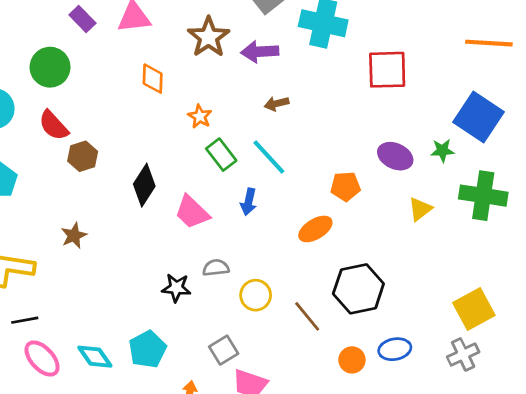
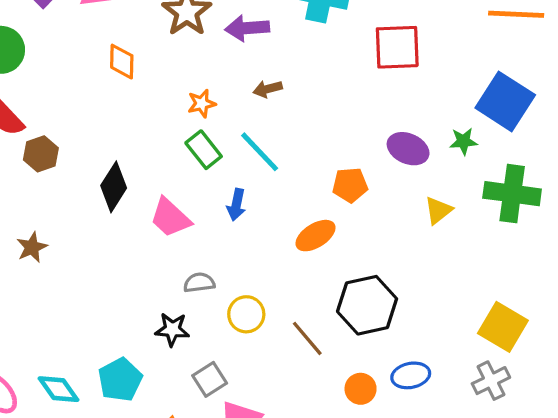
orange star: (200, 116) -> (202, 103), moved, turned 30
black star: (176, 288) -> (172, 329), moved
yellow square: (474, 309) -> (503, 327), turned -30

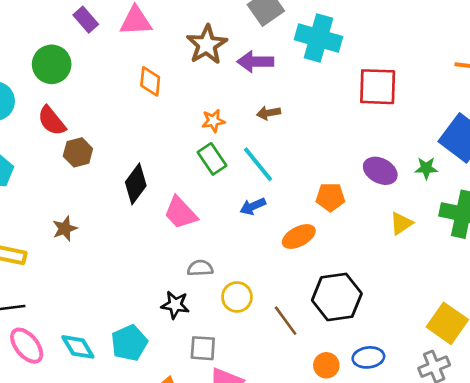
blue arrow: (236, 205) -> (253, 206), moved, turned 50
gray square: (210, 379) -> (203, 348), turned 32

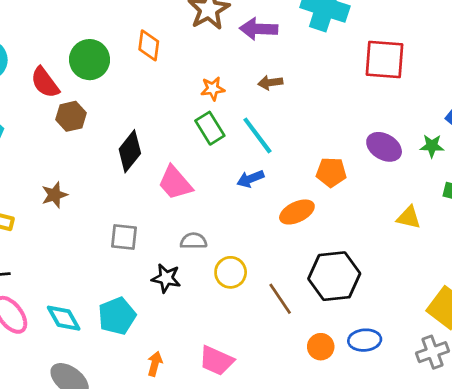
green circle: (52, 64) -> (89, 60), moved
yellow triangle: (401, 223) -> (409, 217), moved, turned 45
gray square: (203, 348) -> (124, 237), moved

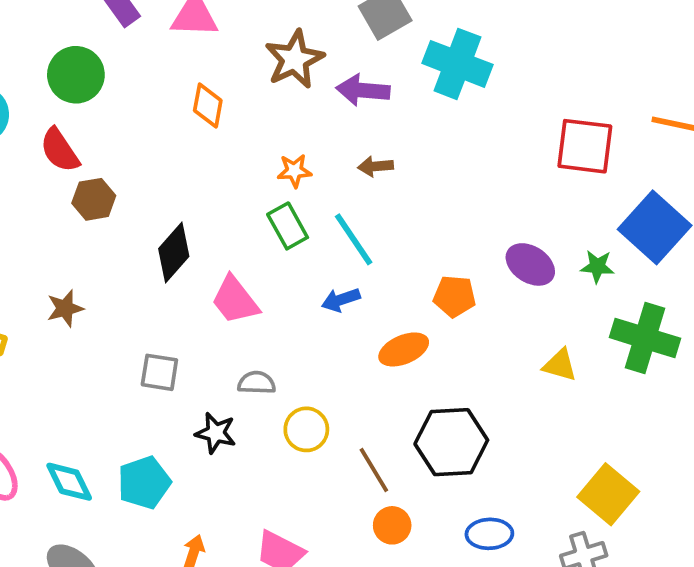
red square: (384, 59) -> (585, 146), moved
green circle: (89, 60) -> (76, 75), moved
orange circle: (321, 347) -> (392, 525), moved

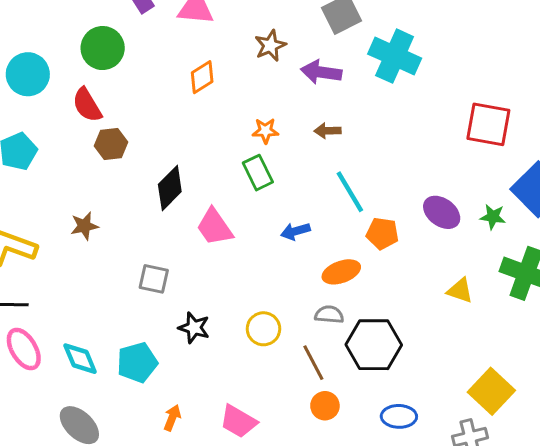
brown star: (294, 59) -> (270, 46), size x0.7
orange diamond: (208, 106) -> (202, 77), turned 44
cyan line: (354, 239) -> (350, 192), moved
gray semicircle: (257, 383) -> (329, 315), moved

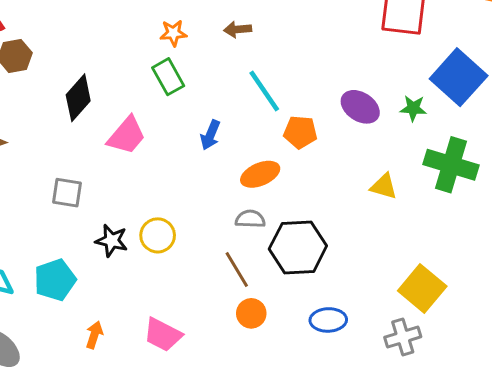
pink trapezoid: (215, 227) -> (127, 135), turned -102
blue arrow: (295, 231) -> (210, 135), turned -48
yellow circle: (264, 329) -> (158, 235), moved

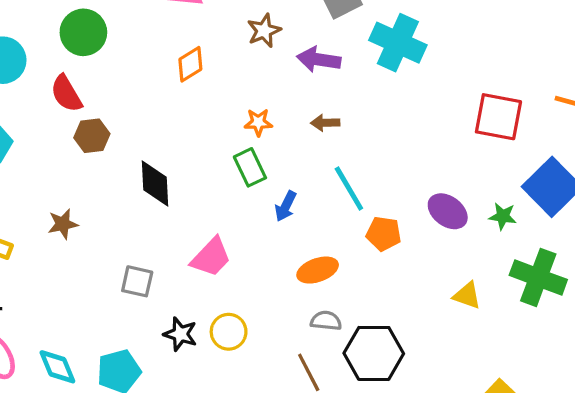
black diamond: (78, 98) -> (155, 183), turned -48
pink trapezoid: (127, 135) -> (211, 257), moved
blue arrow: (210, 135) -> (286, 206), moved
orange ellipse: (260, 174) -> (318, 270), moved

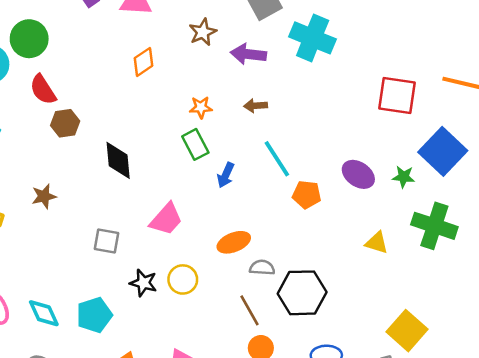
green circle: (83, 32) -> (29, 39), moved
orange ellipse: (318, 270) -> (234, 242), moved

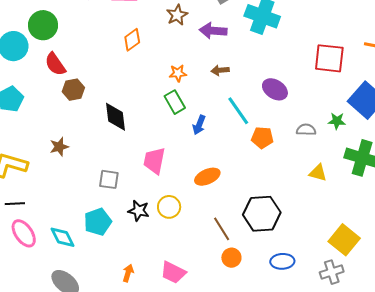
purple ellipse: (358, 174) -> (275, 89), moved
pink trapezoid: (166, 219) -> (154, 161), turned 152
gray semicircle: (262, 268) -> (306, 130), moved
cyan pentagon: (94, 315) -> (98, 222), moved

